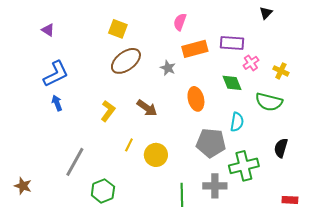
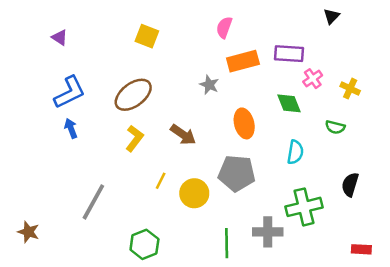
brown ellipse: (126, 61) -> (133, 95), moved
green semicircle: (269, 102) -> (335, 127), size x0.6
gray pentagon: (211, 143) -> (237, 173), moved
green hexagon: (103, 191) -> (144, 244), moved

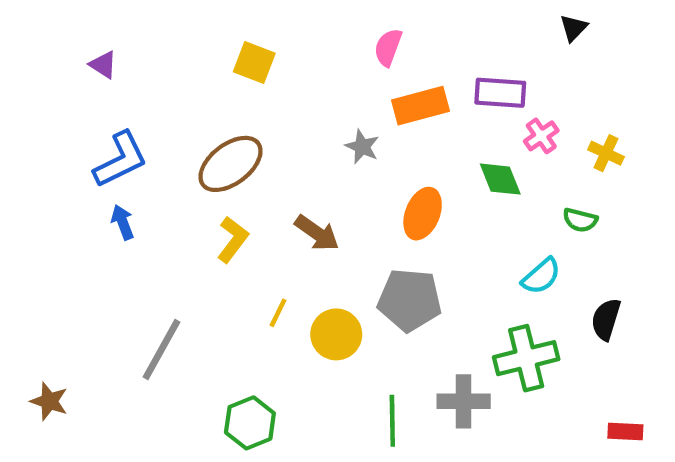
orange ellipse: (244, 123) -> (423, 214), turned 36
cyan semicircle: (295, 152) -> (541, 276), moved, turned 40

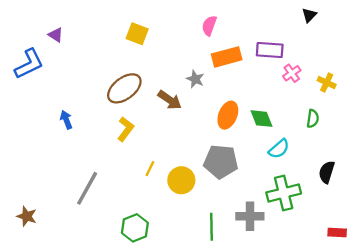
blue L-shape: (120, 160) -> (29, 64), moved
green diamond: (500, 179) -> (262, 119), moved
green semicircle: (580, 220) -> (313, 119), turned -96
brown arrow: (317, 233) -> (170, 100), moved
cyan semicircle: (541, 276) -> (279, 149), moved

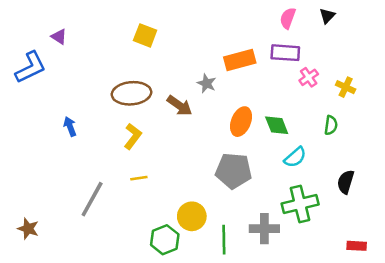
pink semicircle: (209, 26) -> (288, 18), moved
brown ellipse: (124, 88) -> (131, 93), turned 32
yellow line: (150, 169) -> (139, 178), moved, turned 56
yellow circle: (181, 180) -> (192, 216), moved
green hexagon: (135, 228) -> (165, 240), moved

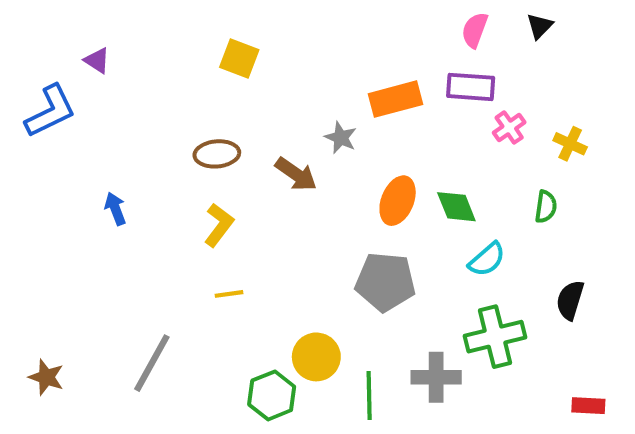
brown ellipse: (131, 93) -> (217, 154), size x0.7
gray line: (92, 199) -> (152, 363), moved

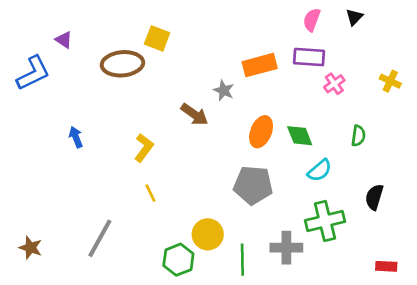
yellow cross: (570, 144) -> (390, 81), moved
brown ellipse: (217, 154) -> (122, 64), moved, size x1.4
yellow line: (229, 294) -> (150, 193), turned 72

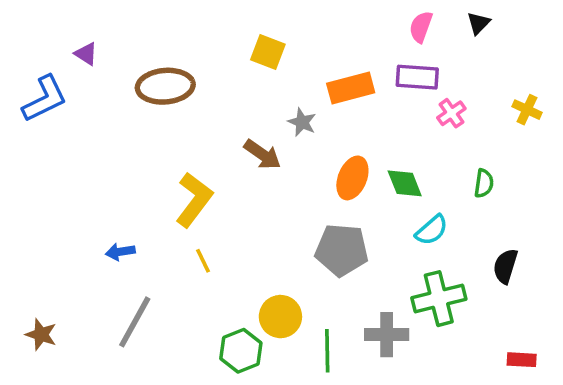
yellow square: (157, 38) -> (268, 52), moved
blue arrow: (76, 137) -> (120, 252), moved, turned -78
yellow L-shape: (144, 148) -> (194, 200), size x1.4

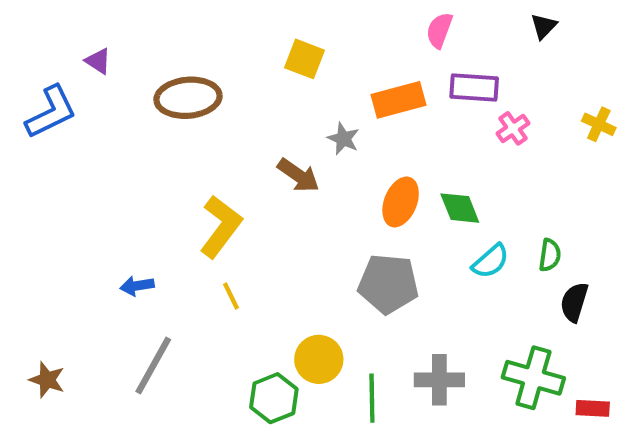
pink semicircle: (421, 27) -> (439, 30), moved
green semicircle: (484, 183) -> (550, 255), moved
green cross: (439, 299) -> (533, 378), moved, turned 30

